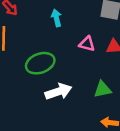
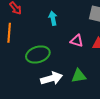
green triangle: (103, 89) -> (79, 76), moved

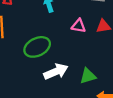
green triangle: (79, 76) -> (88, 76), moved

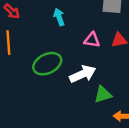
white arrow: (56, 72) -> (83, 74), moved

